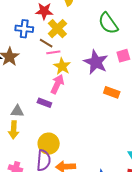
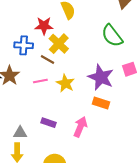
pink line: (53, 52) -> (40, 81), moved
pink arrow: (57, 84) -> (80, 127), moved
orange rectangle: (112, 92) -> (101, 103), moved

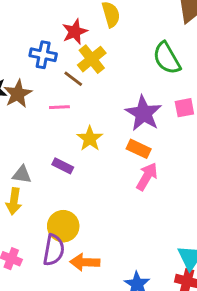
red star: (44, 26) -> (75, 32), turned -30
yellow star: (65, 83) -> (90, 139), moved
pink arrow: (80, 127) -> (147, 176), moved

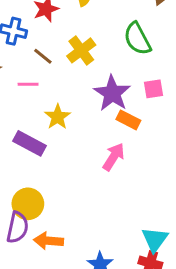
yellow cross: (92, 59) -> (81, 50), moved
orange rectangle: (139, 149) -> (128, 120), moved
purple rectangle: (63, 166) -> (29, 143), size x1.5

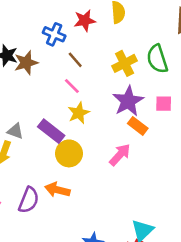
yellow cross: (81, 50) -> (125, 63), moved
pink line: (28, 84) -> (72, 86), moved, turned 36
yellow circle: (28, 204) -> (69, 153), moved
orange arrow: (48, 241) -> (57, 190), moved

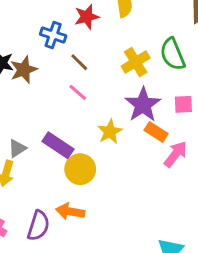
yellow star: (79, 113) -> (110, 132), moved
gray triangle: (15, 131) -> (17, 148), turned -48
pink arrow: (120, 155) -> (176, 154), moved

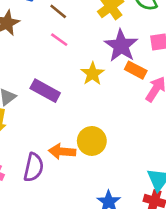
yellow circle: (80, 169) -> (92, 141), moved

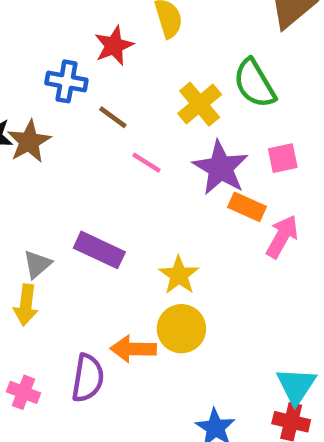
pink line: (59, 40) -> (146, 163), moved
yellow star: (92, 74) -> (179, 275), moved

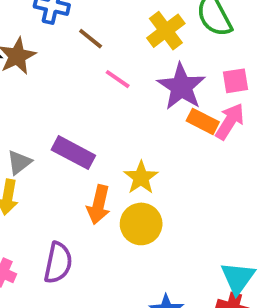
pink arrow: (282, 236) -> (230, 121), moved
orange arrow: (133, 349) -> (99, 205), moved, turned -81

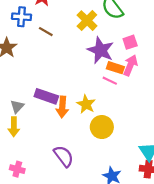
pink line: (118, 79) -> (110, 81), moved
orange arrow: (99, 205) -> (62, 107), moved
yellow circle: (141, 224) -> (102, 127), moved
purple semicircle: (58, 263) -> (64, 156), moved, turned -40

